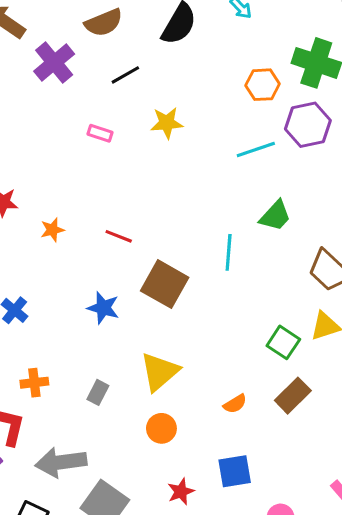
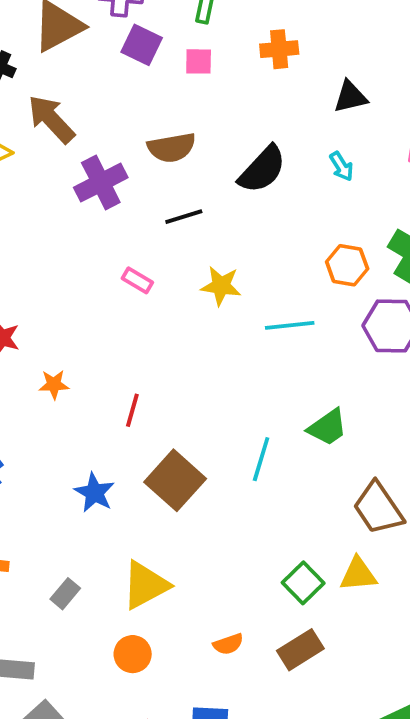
cyan line: (256, 149) -> (290, 325), moved
red line: (119, 236) -> (132, 410), turned 72

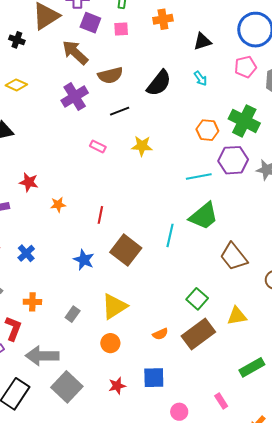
brown arrow: (51, 119) -> (75, 52), moved
cyan line: (290, 325) -> (199, 177), moved
green trapezoid: (327, 427) -> (204, 216), size x1.4
yellow triangle: (358, 574) -> (237, 316), moved
brown rectangle: (300, 650) -> (198, 334), size x1.4

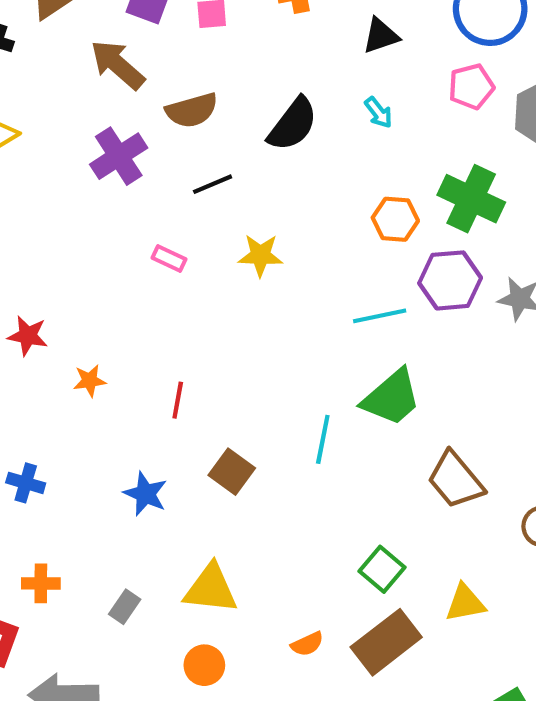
brown square: (126, 250) -> (232, 472), size x0.7
blue cross: (26, 253) -> (26, 483), turned -30
yellow triangle: (114, 306) -> (211, 589), turned 40

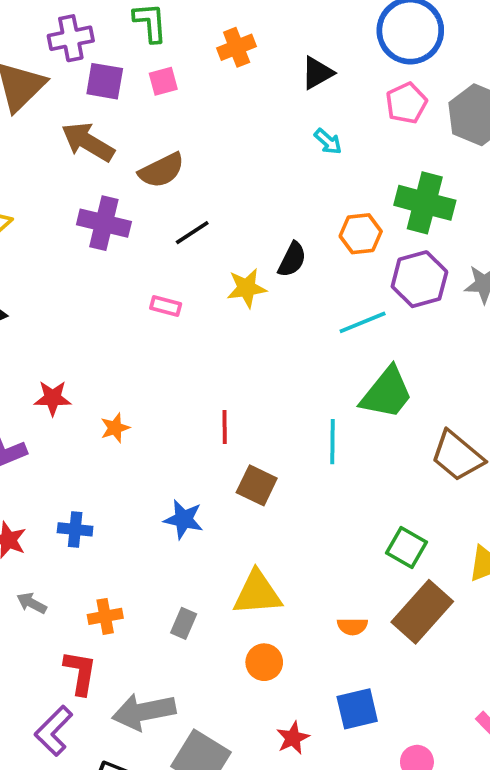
black semicircle: (293, 124) -> (292, 260), moved, size x0.7
purple cross: (119, 156) -> (104, 223), turned -33
red line: (178, 400) -> (225, 427), moved
orange semicircle: (307, 644) -> (352, 626), turned 36

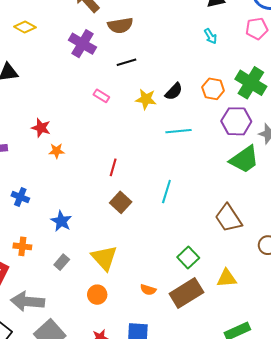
cyan line: (363, 322) -> (178, 131), moved
green trapezoid: (387, 393) -> (244, 159), moved
red star: (53, 398) -> (41, 128), moved
blue star: (184, 519) -> (61, 221), moved
yellow triangle: (257, 593) -> (104, 258), turned 36

